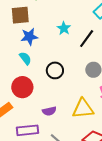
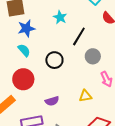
black line: (87, 39) -> (79, 36), moved
yellow triangle: (83, 109) -> (85, 96), size x0.6

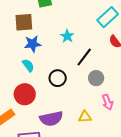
purple semicircle: (52, 101) -> (51, 119), size x1.6

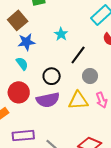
brown square: (24, 22) -> (18, 20), turned -36
yellow triangle: (85, 117) -> (78, 100), moved, size x1.5
purple semicircle: (51, 119) -> (48, 100), moved

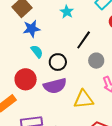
cyan star: (61, 34) -> (67, 12), moved
cyan semicircle: (22, 64) -> (37, 51), moved
yellow triangle: (78, 100) -> (84, 99), moved

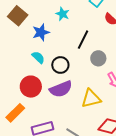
blue star: (32, 29) -> (41, 32), moved

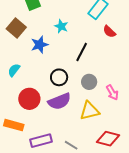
cyan semicircle: (38, 57) -> (14, 70), moved, turned -96
gray circle: (98, 58) -> (89, 82), moved
orange rectangle: (15, 113) -> (14, 125), turned 60

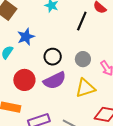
blue star: (40, 45) -> (26, 37), moved
black line: (82, 52) -> (82, 21), moved

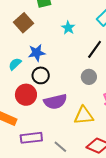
black circle: (53, 57) -> (41, 75), moved
gray circle: (83, 59) -> (89, 77), moved

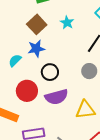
brown square: (23, 23) -> (37, 24), moved
black circle: (41, 75) -> (50, 72), moved

